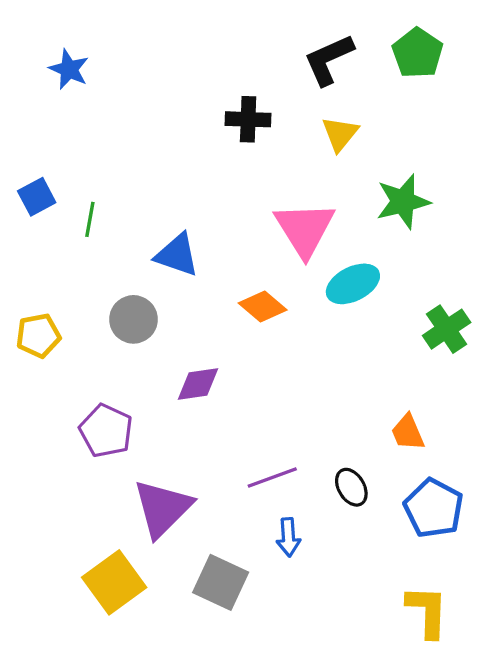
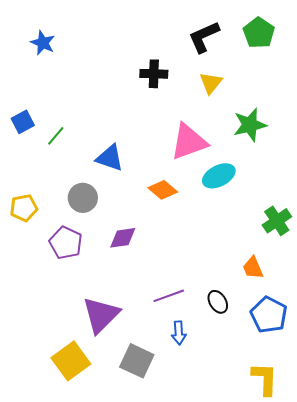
green line: (90, 219) -> (56, 136), turned 30
pink triangle: (305, 229) -> (189, 142), turned 42
green cross: (447, 329) -> (277, 221), moved
purple pentagon: (106, 431) -> (66, 243), moved

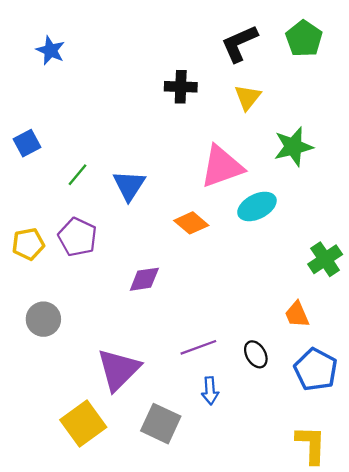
green line: (56, 136) -> (77, 175), moved
blue triangle: (110, 158) -> (129, 185), turned 44
gray circle: (83, 198) -> (43, 319), moved
purple pentagon: (66, 243) -> (77, 237), moved

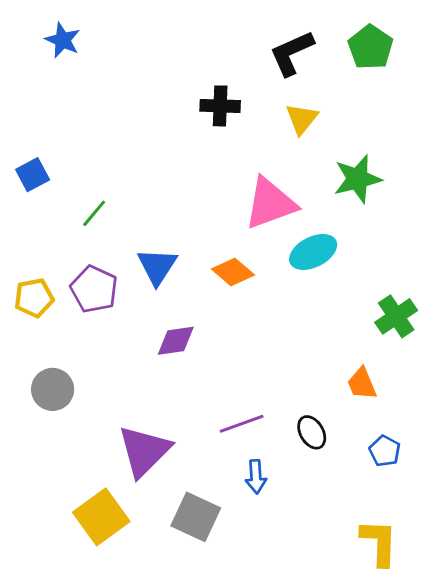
blue star: (50, 50) -> (63, 40), moved
blue triangle: (129, 185) -> (157, 266), moved
blue pentagon: (316, 370) -> (385, 451), size x0.6

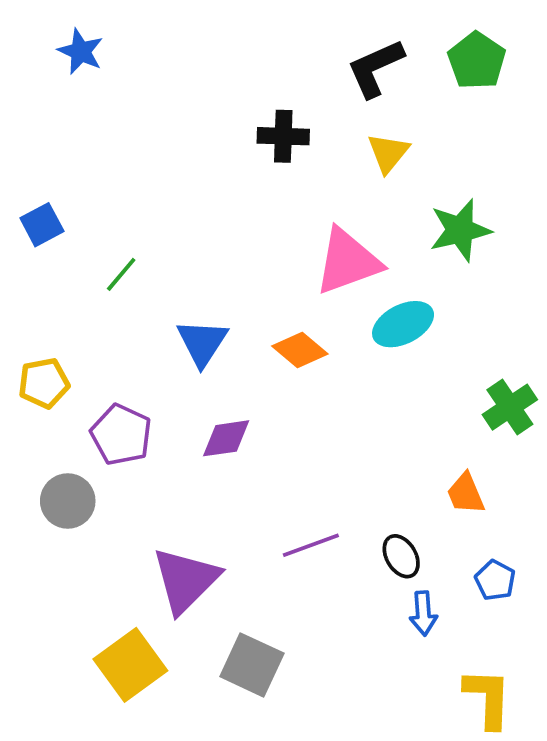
purple pentagon: (94, 289) -> (121, 435), moved
blue arrow: (256, 477) -> (423, 613), moved

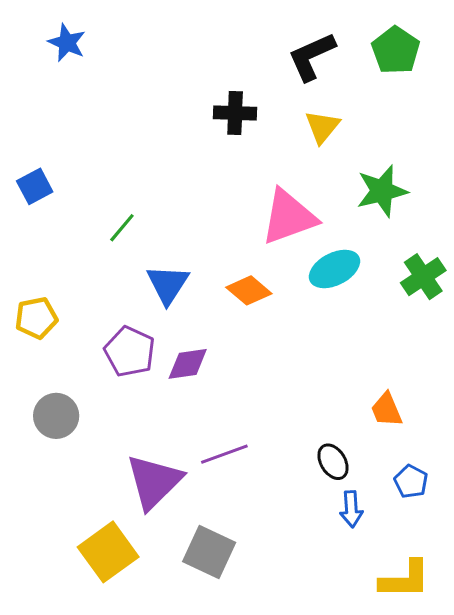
green line: (121, 274) -> (122, 228), moved
green cross: (510, 407) -> (423, 277), moved
purple pentagon: (121, 435) -> (130, 352), moved
purple line: (311, 545) -> (224, 454), moved
yellow L-shape: (488, 698) -> (405, 580), turned 88

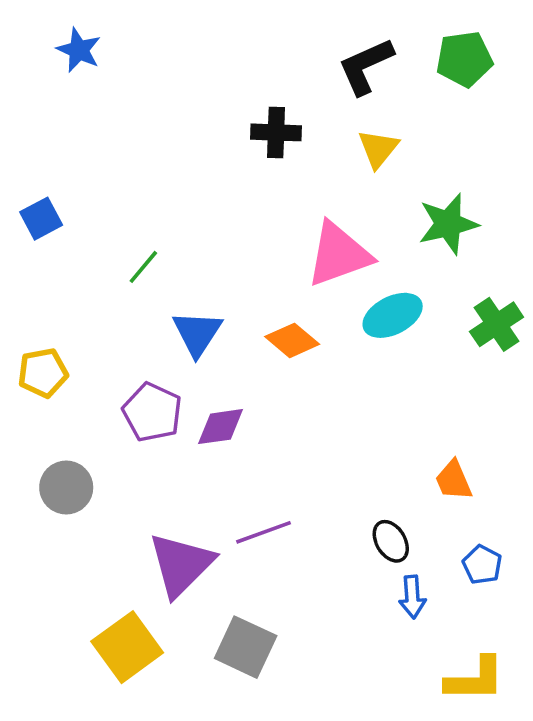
green pentagon: (396, 50) -> (464, 59), turned 30

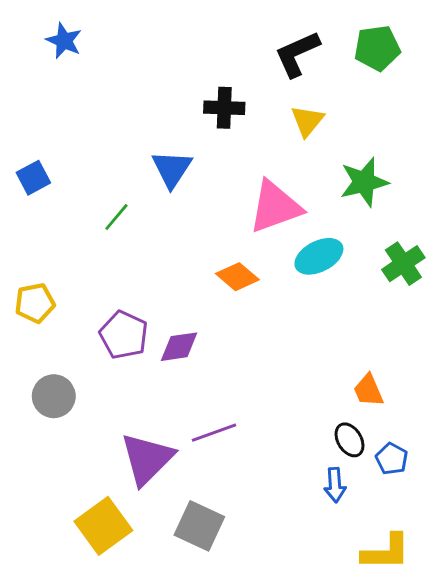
blue triangle: (197, 333) -> (172, 169), moved
black ellipse: (391, 541) -> (350, 440), moved

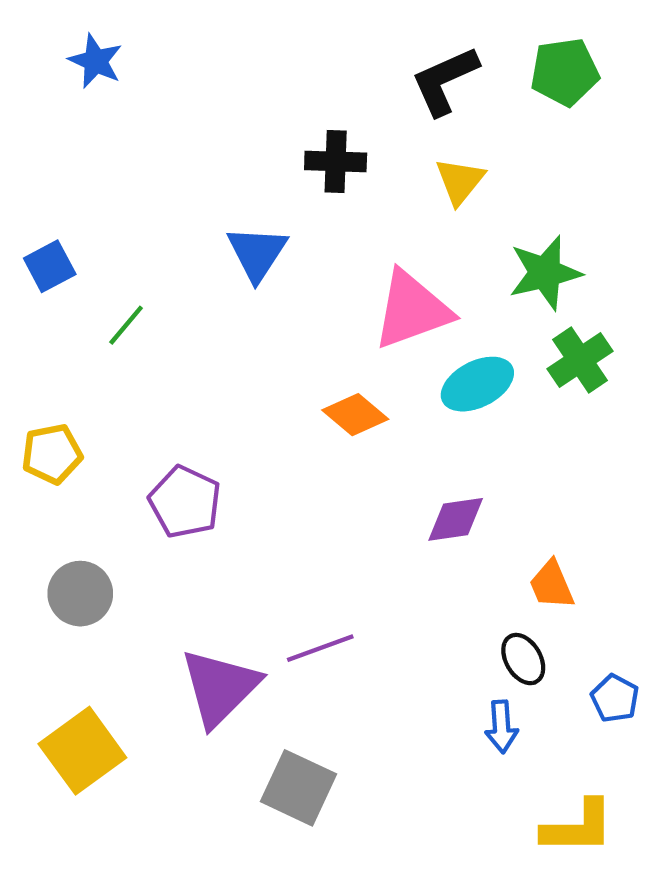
green line: (116, 217) -> (126, 325), moved
green cross: (403, 264) -> (580, 360), moved
purple diamond: (179, 347) -> (456, 519), moved
blue pentagon: (392, 459) -> (615, 698), moved
yellow square: (103, 526) -> (82, 751), moved

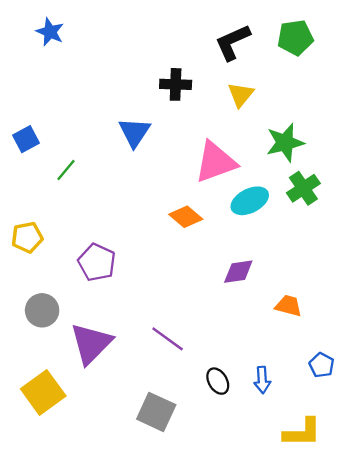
orange trapezoid: (552, 585) -> (289, 306), turned 128
purple line: (320, 648) -> (168, 339), turned 56
black ellipse: (523, 659) -> (218, 381), moved
purple triangle: (220, 687) -> (91, 343), moved

